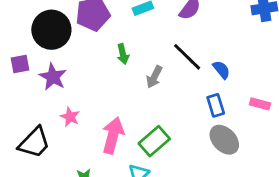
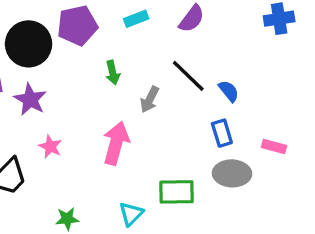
pink rectangle: (260, 104) -> (274, 147), moved
pink arrow: (113, 135) -> (116, 143), moved
gray ellipse: (224, 140) -> (232, 173), turned -44
green rectangle: (154, 141) -> (177, 192), moved, turned 40

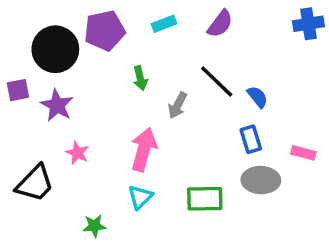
cyan triangle: (131, 214) -> (140, 197), moved

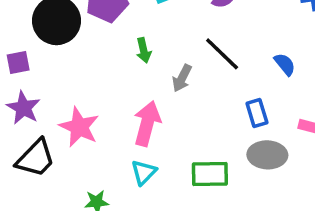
blue semicircle: (257, 97) -> (285, 64), moved
purple star: (57, 105) -> (23, 108), moved
pink star: (77, 153) -> (79, 127), size x1.6

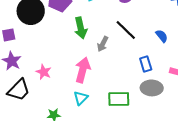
green arrow: (144, 50) -> (81, 28), size x1.5
pink star: (79, 127) -> (44, 72), size x0.7

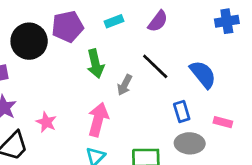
blue semicircle: (162, 36) -> (203, 74), size x1.6

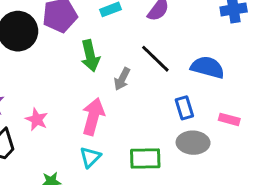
blue semicircle: (203, 74) -> (208, 67), turned -36

